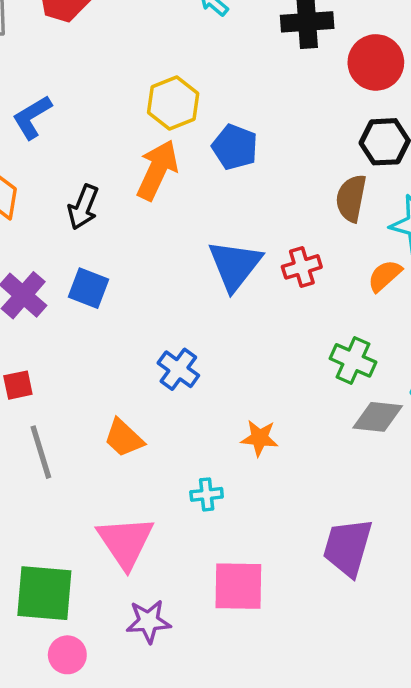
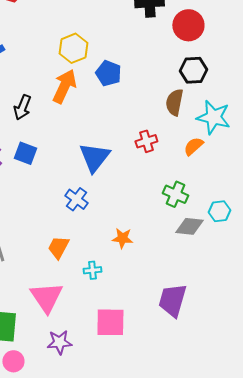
blue triangle: (235, 265) -> (94, 157), moved
orange trapezoid: (124, 438) -> (58, 247), moved, turned 75

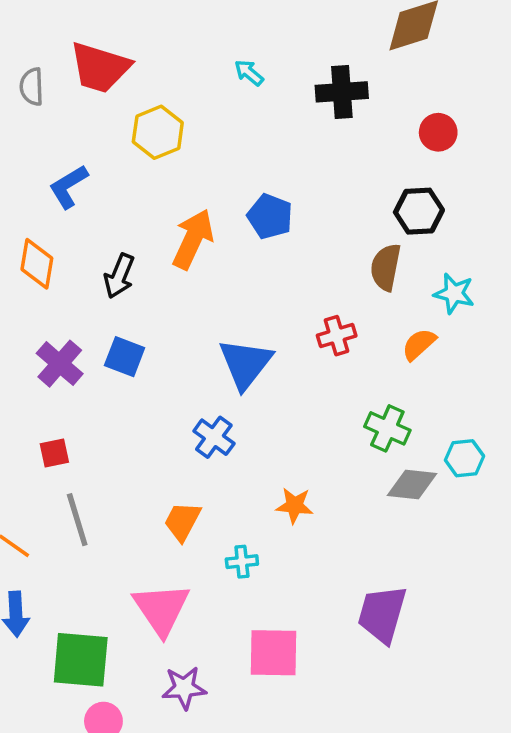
red circle: (188, 25) -> (438, 132), moved, size x0.7
yellow hexagon: (73, 48) -> (158, 132), moved
cyan star: (213, 117) -> (454, 293), size x0.7

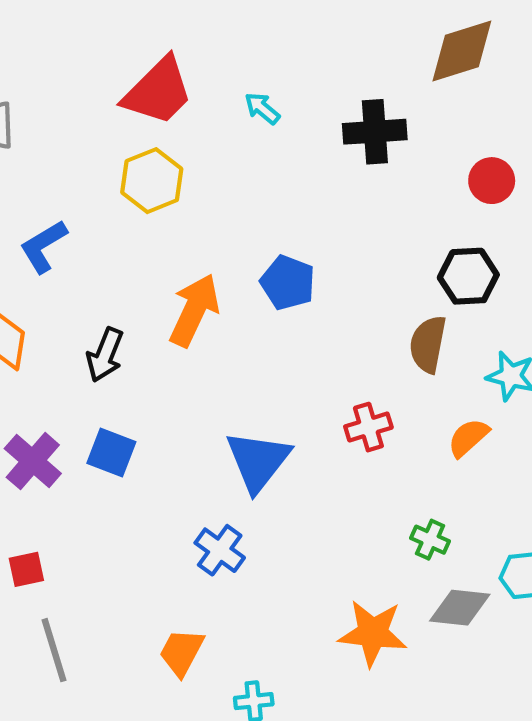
red trapezoid: (100, 67) -> (158, 91), moved, turned -62
green cross: (387, 428) -> (430, 540), size x0.7
orange star: (295, 506) -> (373, 633), moved, size x1.5

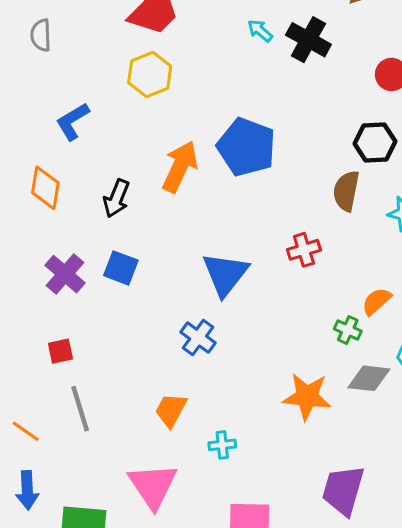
cyan arrow: (262, 108) -> (260, 31), moved
black cross: (375, 132) -> (308, 40), turned 33
blue pentagon: (288, 283) -> (246, 147), size x1.5
orange semicircle: (468, 438) -> (376, 301), moved

